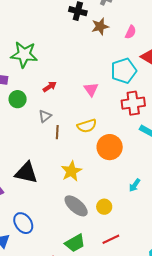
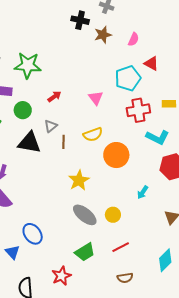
black triangle: (26, 173) -> (29, 143), moved

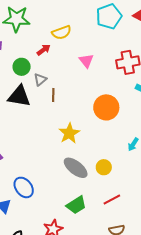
cyan pentagon: (128, 78) -> (109, 16), moved
pink triangle: (96, 98) -> (86, 61), moved
green circle: (23, 110) -> (22, 67), moved
yellow semicircle: (93, 134) -> (62, 32), moved

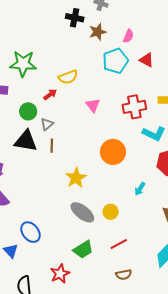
brown line: (53, 95) -> (52, 146), moved

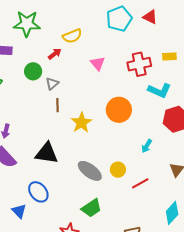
black triangle: (26, 141) -> (47, 153), moved
yellow star: (76, 178) -> (81, 123), moved
red line: (119, 244) -> (140, 183), moved

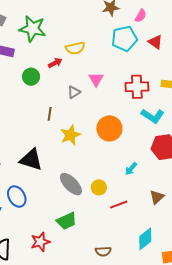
gray triangle: (52, 84) -> (74, 92), moved

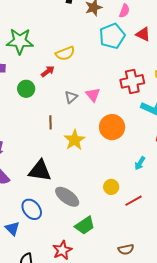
pink triangle: (96, 79) -> (93, 95), moved
gray ellipse: (71, 184) -> (67, 197), moved

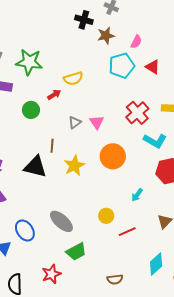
red cross: (132, 81) -> (137, 113), turned -35
black triangle: (40, 171) -> (35, 167), moved

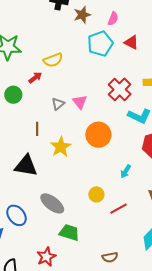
black triangle: (35, 167) -> (26, 166), moved
green trapezoid: (76, 252) -> (69, 232), turned -130

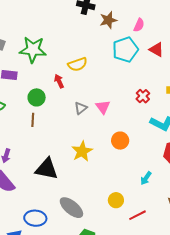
red arrow: (35, 78) -> (59, 81), turned -80
red cross: (120, 89) -> (143, 96), size x0.6
brown line: (37, 129) -> (33, 120), moved
orange circle: (98, 135) -> (120, 141), size x0.7
blue ellipse: (17, 215) -> (35, 218), turned -50

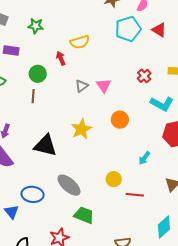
green star: (33, 50) -> (36, 26), size x0.6
red line: (138, 215) -> (135, 195), turned 30

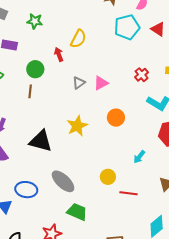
yellow semicircle: (80, 42) -> (78, 39), turned -48
pink triangle: (104, 86) -> (101, 83), turned 35

